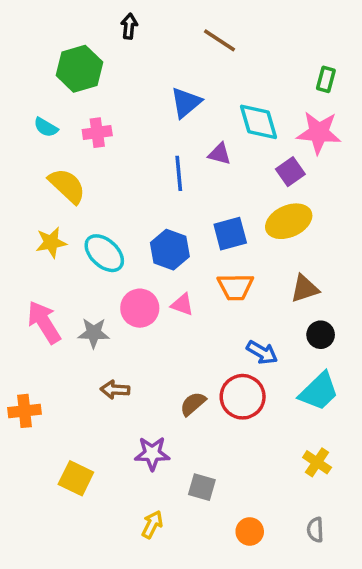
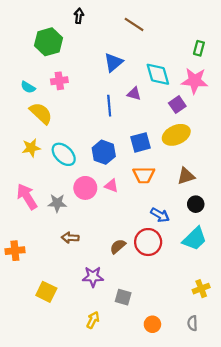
cyan semicircle: (46, 127) -> (28, 87), moved
yellow cross: (317, 462) -> (201, 289), moved, turned 35

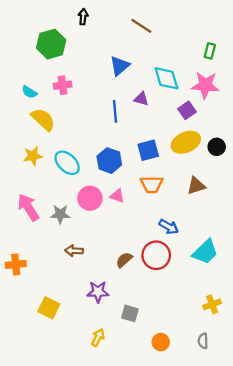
black circle: (196, 204) -> (217, 147), moved

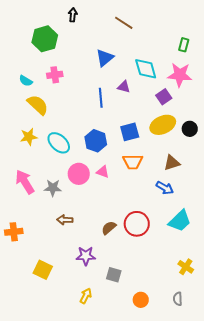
blue arrow: (169, 227) -> (165, 188), moved
yellow cross: (212, 304) -> (186, 267), turned -35

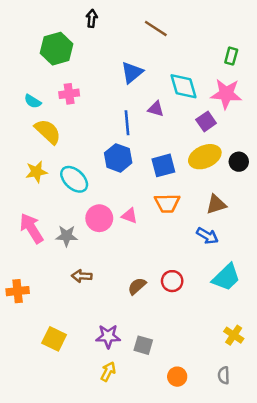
blue hexagon: (96, 141) -> (118, 158), moved
red circle: (137, 224) -> (172, 281), size x0.7
purple star: (86, 256) -> (108, 336), moved

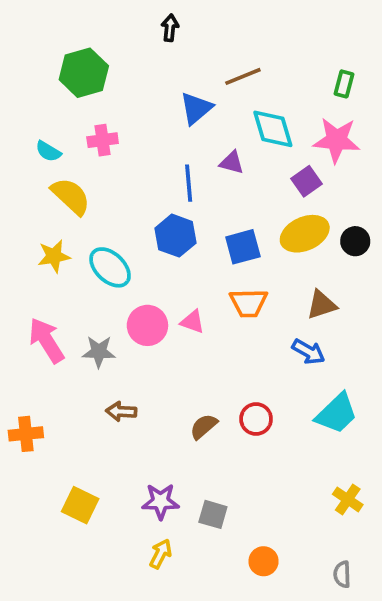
black arrow: (92, 18) -> (170, 28), moved
brown line: (156, 28) -> (243, 76), moved, turned -55
gray semicircle: (224, 375) -> (342, 574), moved

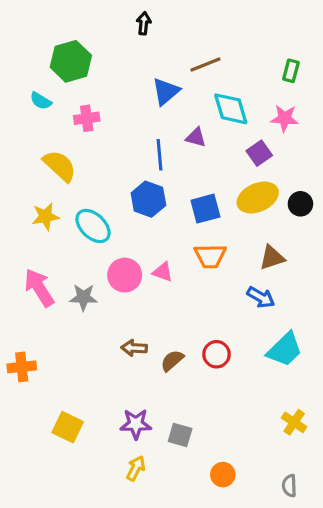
pink star: (337, 140) -> (285, 118), size x0.7
cyan semicircle: (48, 151) -> (41, 101), moved
brown arrow: (121, 412) -> (134, 348), moved

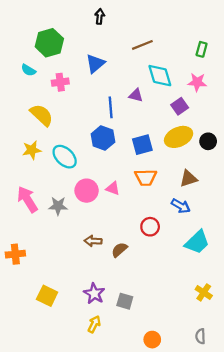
blue triangle: (166, 91) -> (95, 64), moved
red circle: (217, 354) -> (150, 227), moved
purple star: (136, 424) -> (94, 294), turned 30
orange circle: (223, 475) -> (152, 340), moved

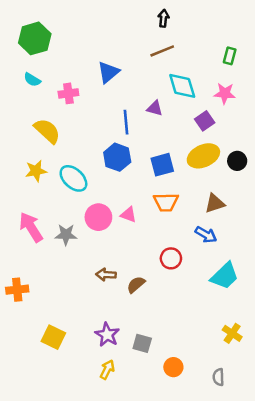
black arrow: (100, 16) -> (163, 18), moved
green hexagon: (49, 43) -> (35, 38), moved
gray semicircle: (200, 336) -> (218, 377), moved
orange circle: (152, 340) -> (173, 367), moved

